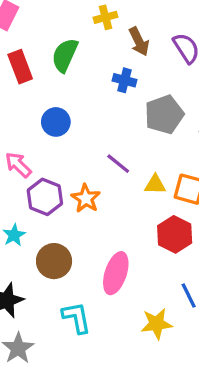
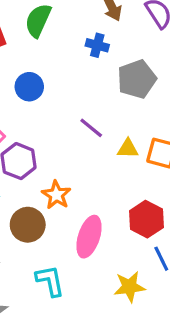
orange star: (86, 198) -> (56, 195), moved
red hexagon: (175, 234) -> (146, 219), moved

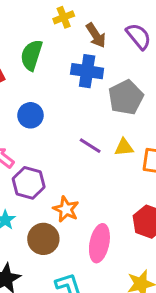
blue cross: (97, 45) -> (87, 71), size x1.5
yellow triangle: (128, 149) -> (124, 147), moved

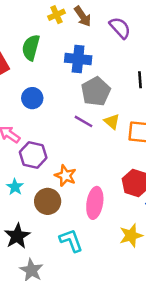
brown arrow: (96, 35) -> (83, 16), moved
gray pentagon: (126, 97) -> (96, 91), moved
yellow triangle: (124, 147) -> (112, 122), turned 49

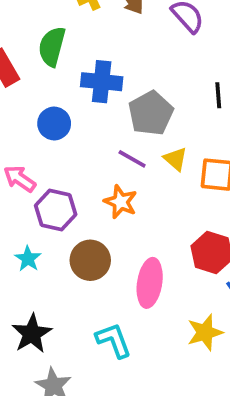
blue cross: (78, 59) -> (102, 82), moved
orange star: (65, 176) -> (121, 202), moved
brown circle: (48, 201) -> (90, 260), moved

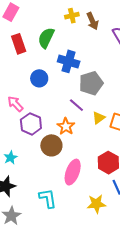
yellow triangle: (175, 159) -> (99, 118), moved, turned 32
cyan star: (28, 259) -> (10, 158), moved
brown circle: (90, 260) -> (51, 145), moved

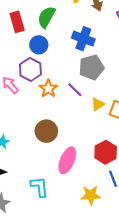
blue cross: (69, 61) -> (83, 39), moved
blue circle: (39, 78) -> (39, 45), moved
purple hexagon: (31, 124) -> (30, 69), moved
orange star: (66, 126) -> (48, 89), moved

